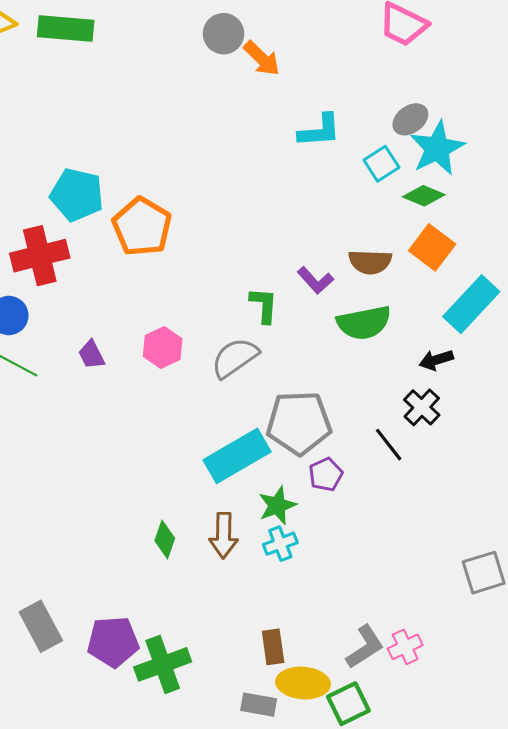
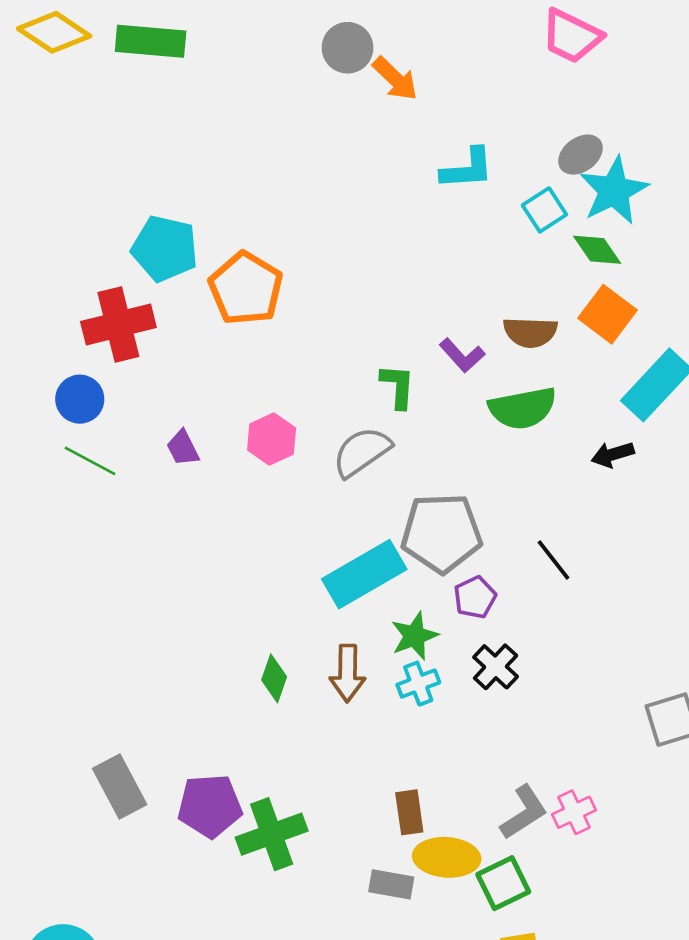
green diamond: (424, 196) -> (597, 250), turned 33
black cross: (422, 407) -> (496, 667), moved

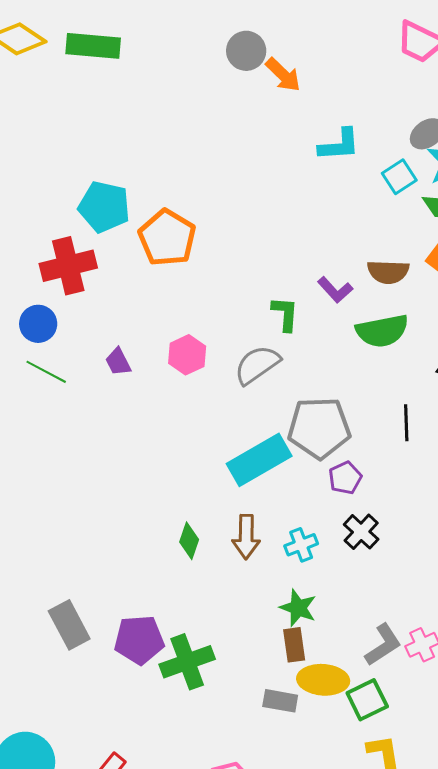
black line: (553, 560) -> (406, 423), moved, turned 36
green star: (414, 636) -> (298, 608), moved, turned -30

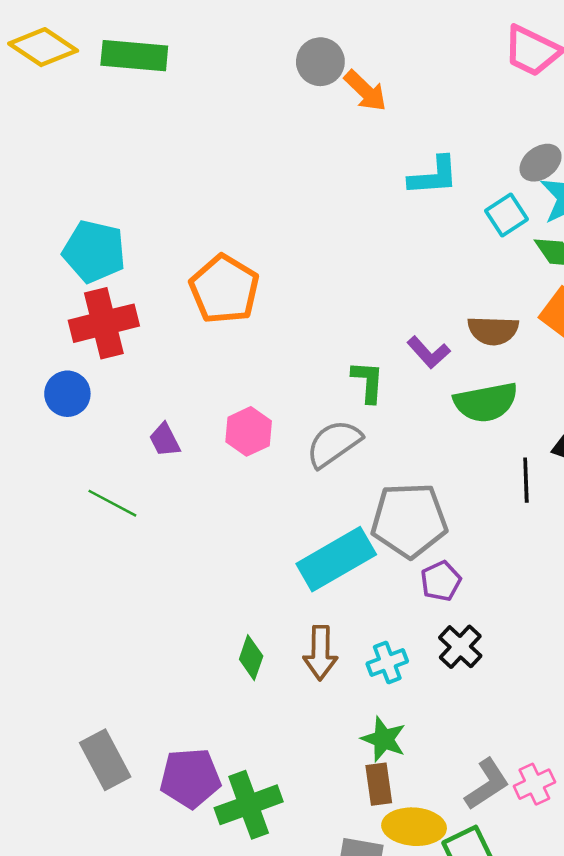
cyan pentagon: (104, 207) -> (94, 251), moved
green line: (46, 372) -> (112, 503), moved
black line: (406, 423) -> (526, 480), moved

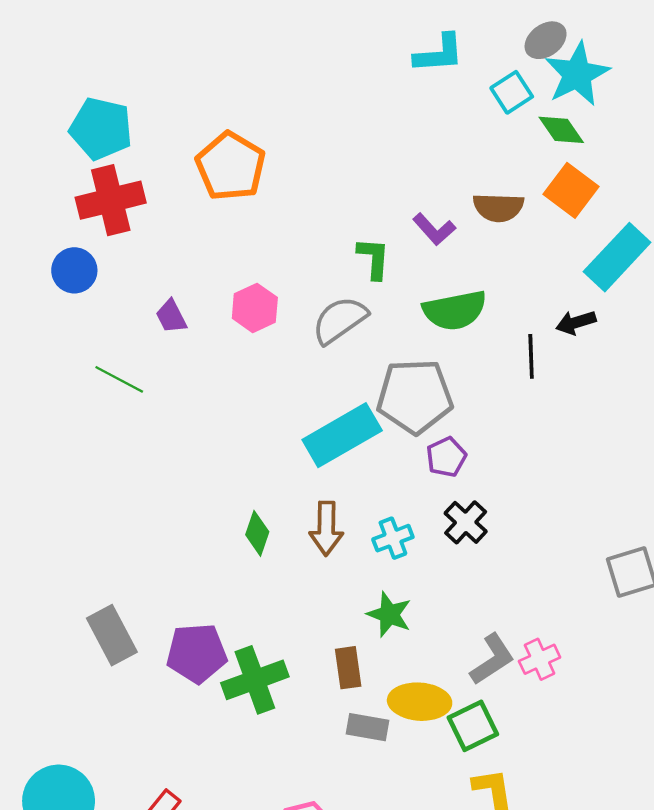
green semicircle: (486, 402) -> (455, 310), moved
brown rectangle: (379, 784) -> (348, 668), moved

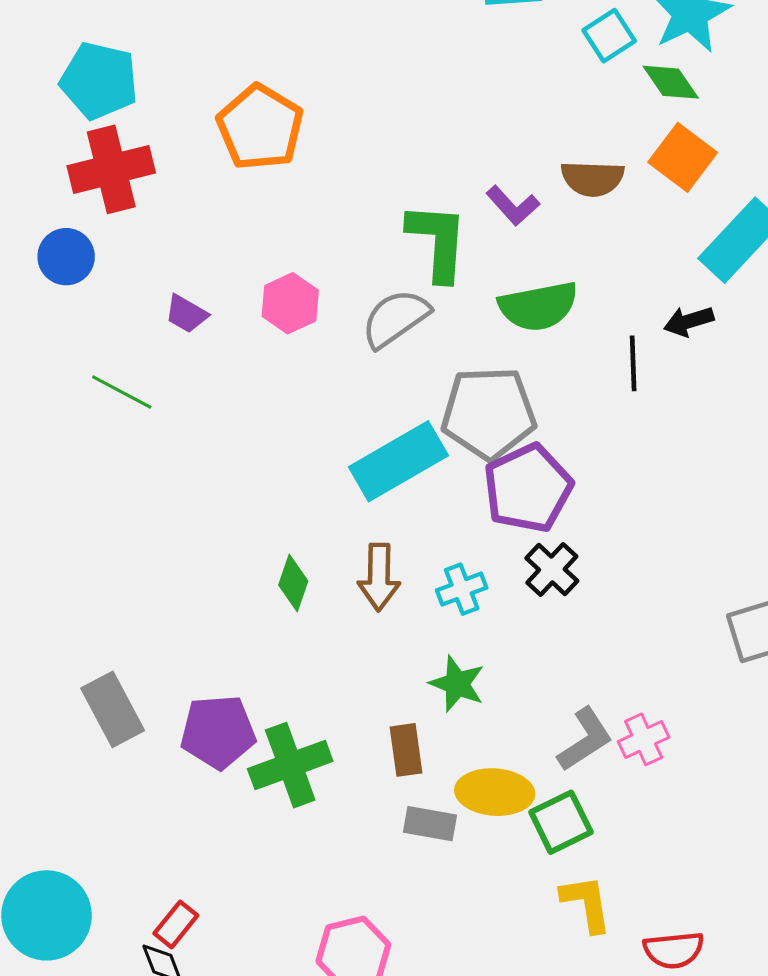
green L-shape: (374, 258) -> (438, 242), size x1.5
purple trapezoid: (171, 316) -> (186, 314), turned -33
purple pentagon: (446, 457) -> (528, 488), size x1.8

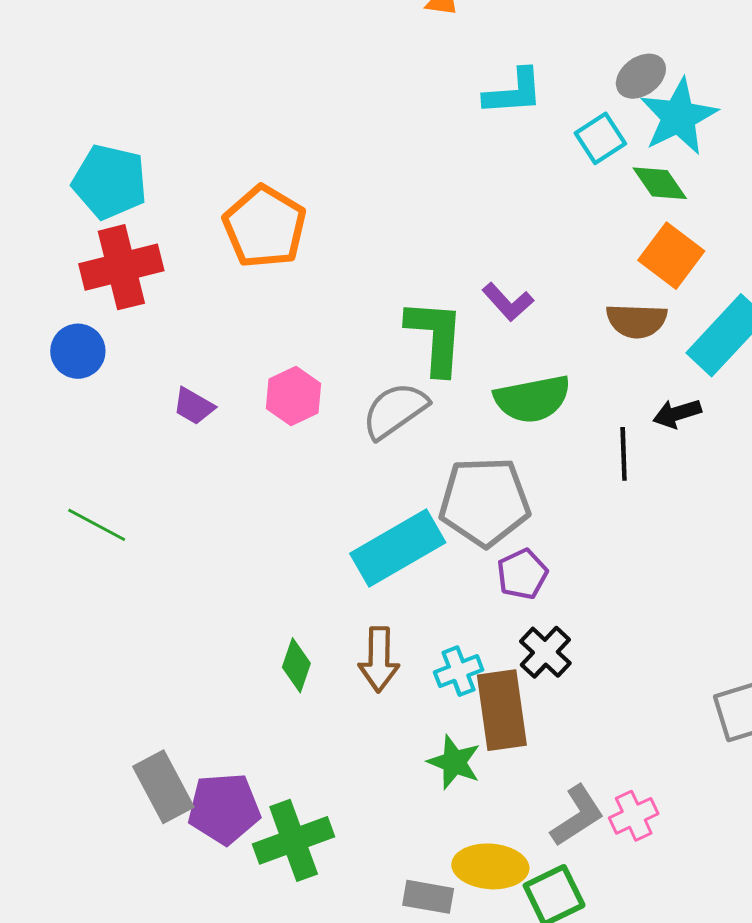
brown semicircle: (592, 178) -> (637, 321), moved
green line: (122, 392) -> (97, 525), moved
purple pentagon: (528, 488) -> (522, 574), size x0.6
gray rectangle: (113, 709) -> (163, 787), moved
brown rectangle: (406, 750) -> (502, 710), moved, size x1.6

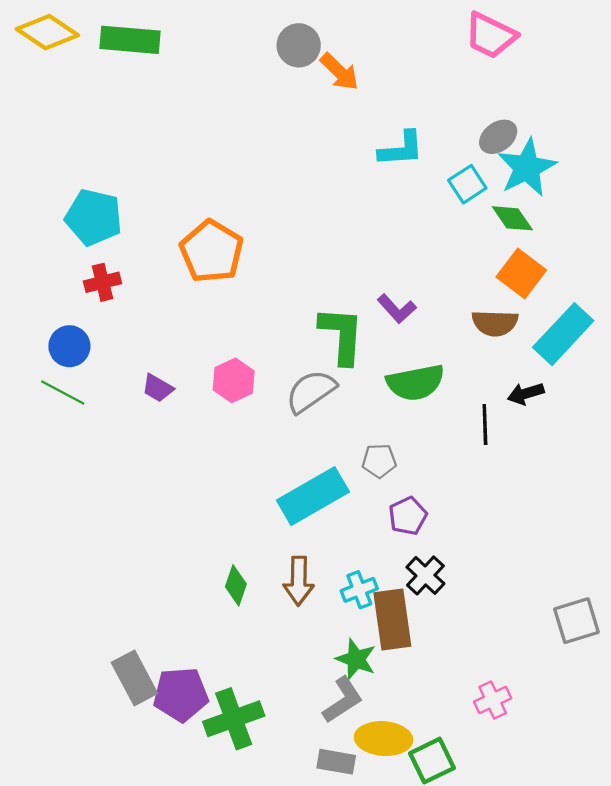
red cross: (121, 267) -> (102, 282), size x0.6
gray pentagon: (485, 502) -> (379, 461), size x0.5
green line: (97, 525) -> (63, 392), moved
gray L-shape: (577, 816) -> (343, 700), moved

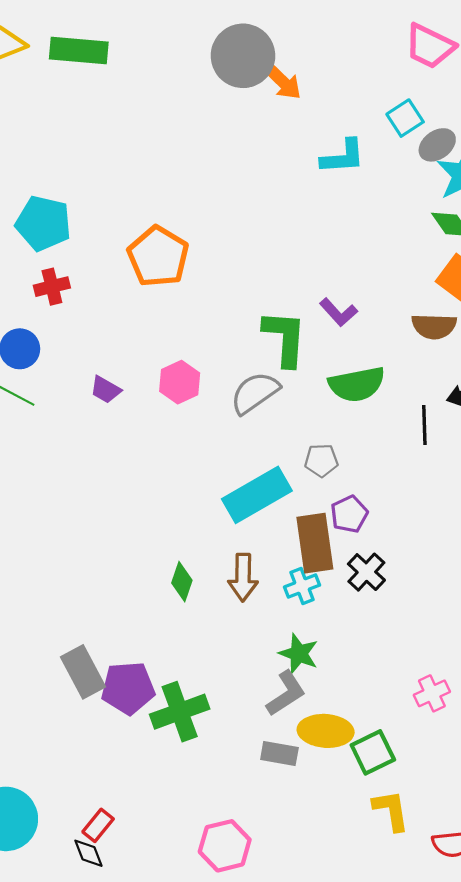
gray circle: (299, 45) -> (243, 56), size x1.5
cyan square: (467, 184) -> (405, 118), moved
brown rectangle: (392, 620) -> (315, 543), moved

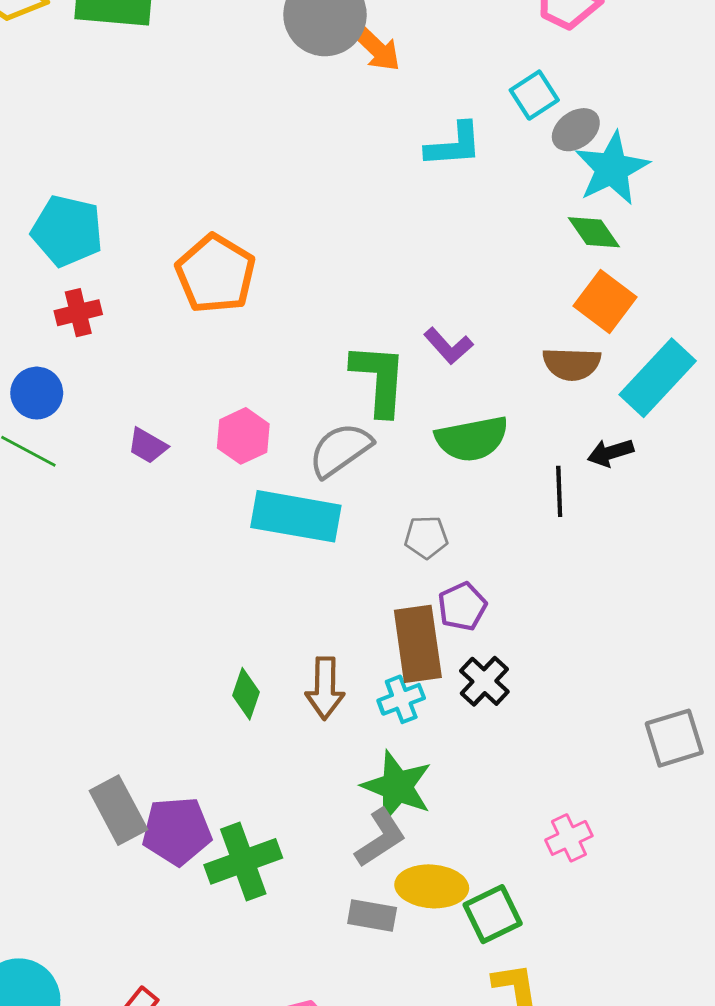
cyan rectangle: (257, 495) -> (296, 516), moved, turned 40
green star: (299, 654) -> (397, 787), size x1.4

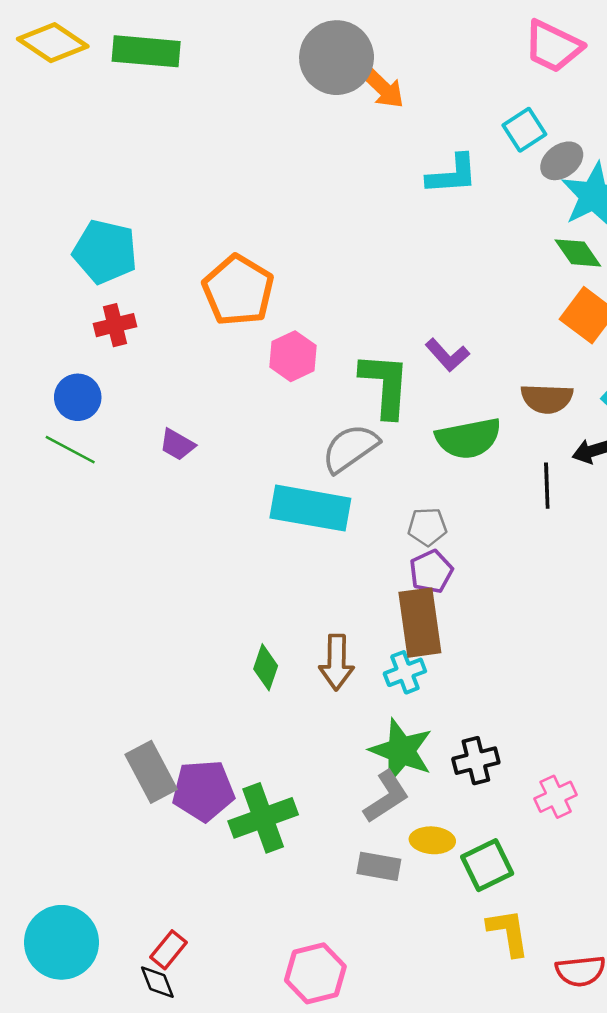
brown semicircle: (572, 364) -> (547, 399), moved
pink hexagon: (243, 436) -> (293, 356), moved
purple pentagon: (462, 606) -> (431, 572), moved
black cross: (484, 681) -> (476, 761), moved, turned 33
yellow ellipse: (432, 886) -> (432, 840), size x0.7

